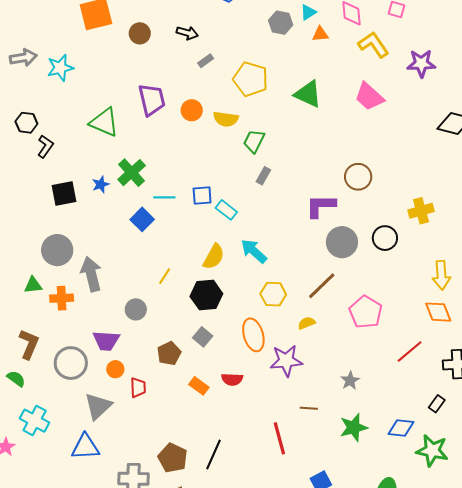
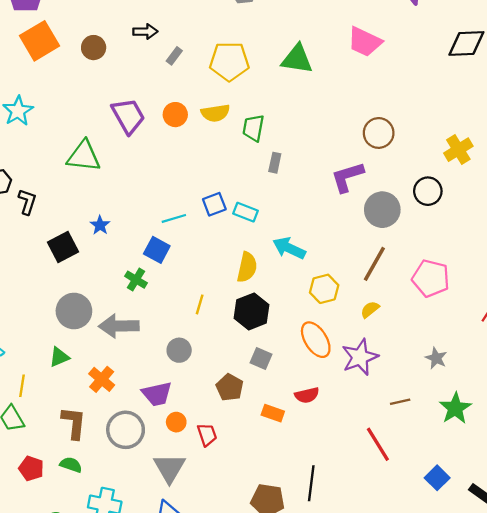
green cross: (132, 173) -> (136, 280), moved, size x0.7
gray arrow: (91, 274) -> (119, 326), turned -60
orange cross: (62, 298) -> (102, 379), moved, turned -30

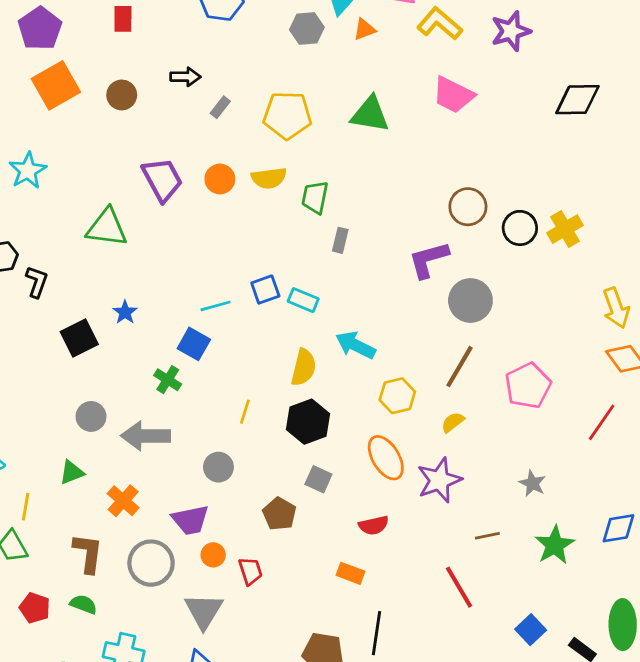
black circle: (428, 191) -> (520, 228), moved
pink pentagon: (431, 278) -> (528, 386), turned 30
gray circle: (74, 311) -> (91, 416), size x0.7
orange rectangle: (273, 413) -> (350, 573), moved

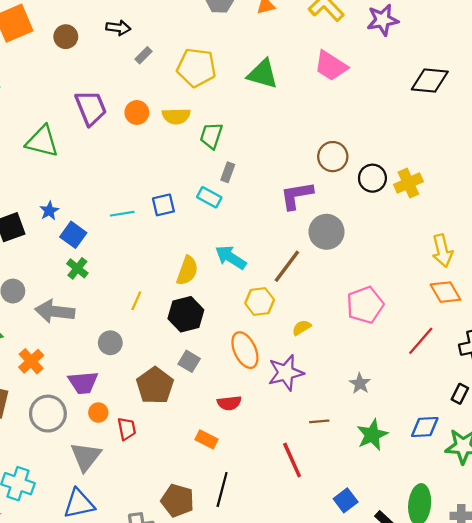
cyan rectangle: (303, 300) -> (209, 197), moved
blue square: (194, 344) -> (73, 235), moved
brown line: (459, 367) -> (287, 266), moved
brown pentagon: (279, 514) -> (155, 386), size x1.4

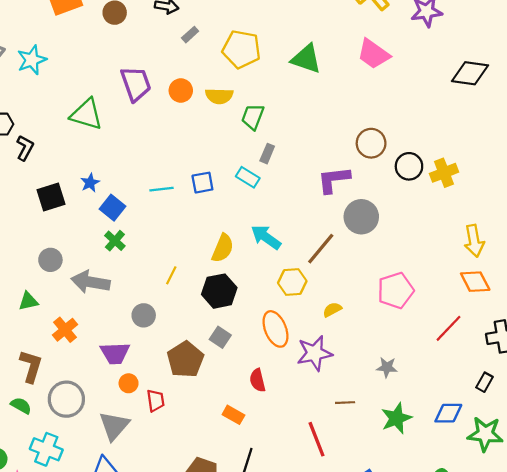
gray star: (360, 383) -> (387, 367), turned -30
red semicircle: (229, 403) -> (258, 380), turned 80
gray circle: (48, 414) -> (66, 399), moved

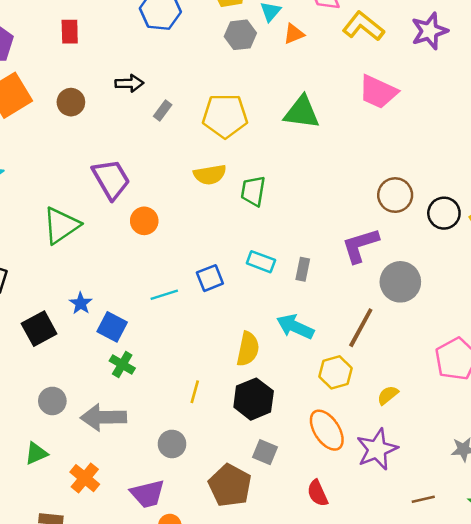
orange circle: (181, 91) -> (144, 221), moved
green triangle: (86, 114) -> (61, 225), turned -40
gray rectangle: (267, 154) -> (303, 269), moved

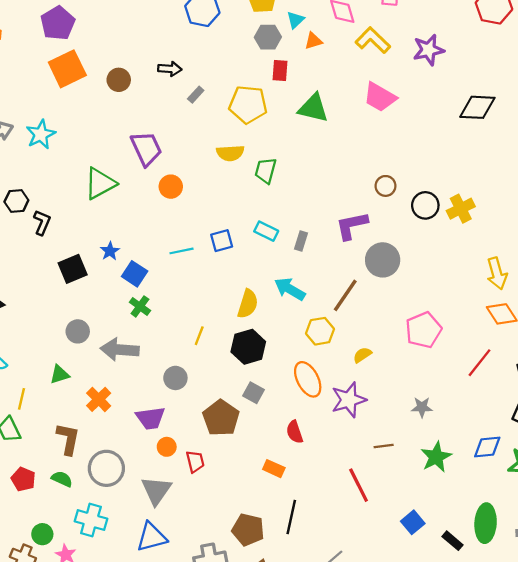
red rectangle: (70, 32) -> (280, 70), moved
brown circle: (395, 195) -> (386, 186), size x0.7

